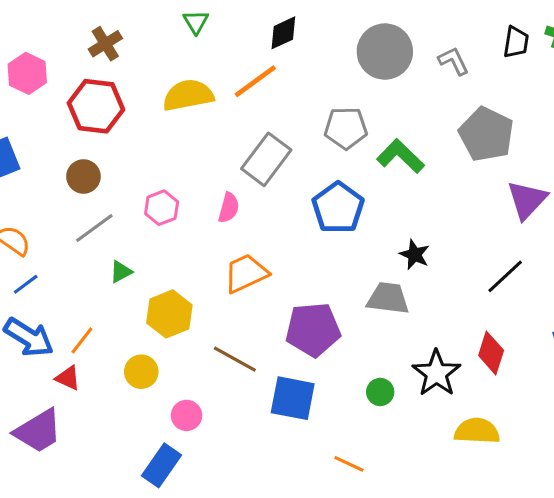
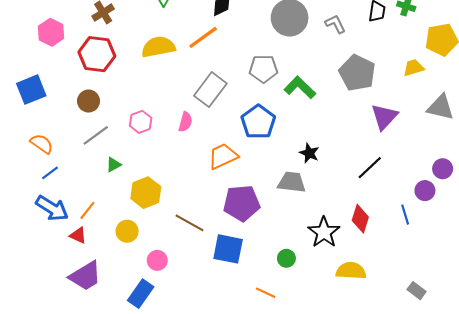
orange trapezoid: (246, 273) -> (223, 156), moved
green circle: (380, 392) -> (286, 258), moved
purple trapezoid: (38, 431) -> (85, 276), moved

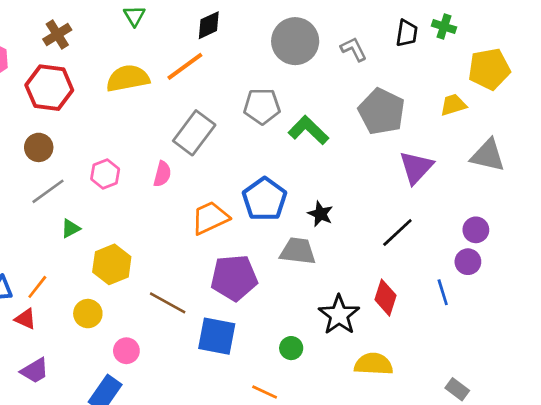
blue pentagon: (258, 122) -> (265, 199), moved
purple circle: (443, 169) -> (476, 230), moved
purple trapezoid: (85, 276) -> (35, 371), size x0.7

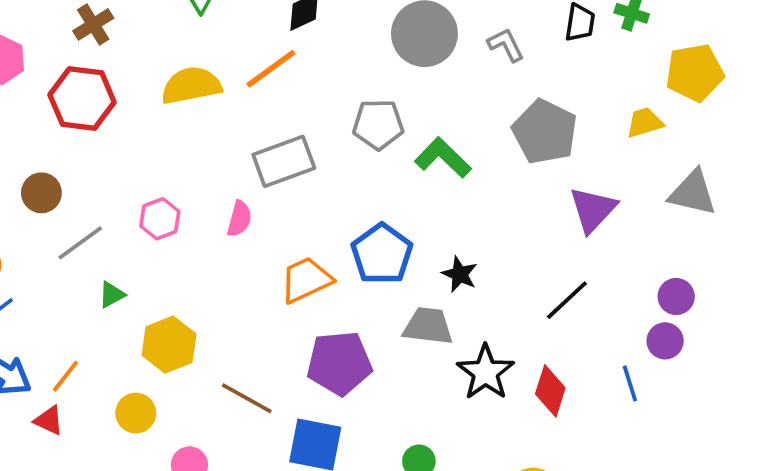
gray rectangle: (194, 133) -> (284, 161), turned 33
brown circle: (39, 147) -> (41, 193), moved
black star: (339, 315) -> (486, 372), moved

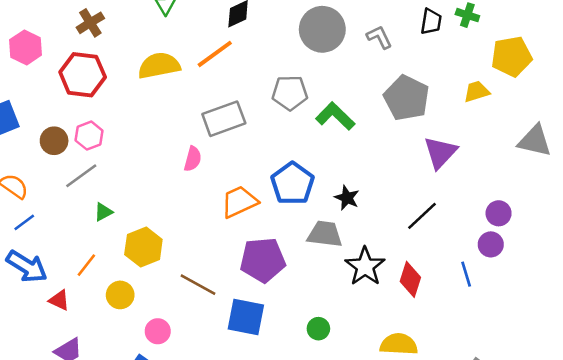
gray triangle: (693, 193) -> (535, 141), moved
pink hexagon: (160, 219) -> (89, 136), moved
orange line: (65, 376) -> (86, 265), moved

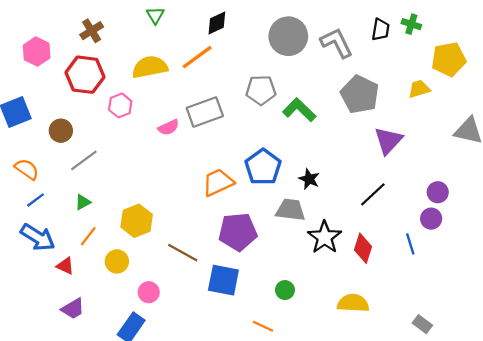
gray L-shape: (379, 37) -> (337, 43), size x1.5
pink hexagon: (89, 136) -> (120, 105), moved
pink semicircle: (193, 159) -> (169, 127), moved, turned 50
green triangle: (103, 212) -> (83, 202), moved

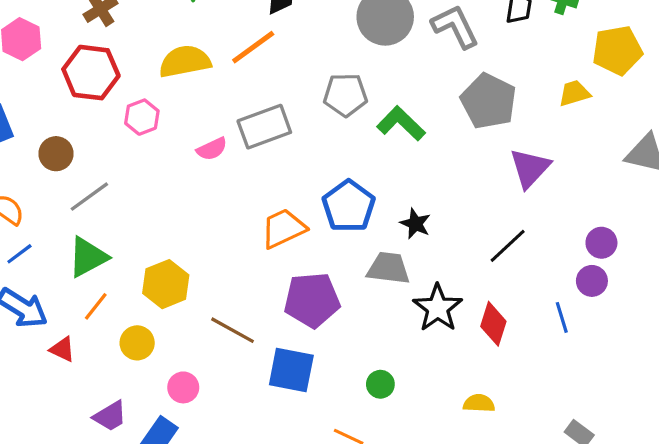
green triangle: (83, 202) -> (88, 257), size x1.8
yellow semicircle: (353, 303) -> (479, 403), size x0.7
purple trapezoid: (73, 309) -> (110, 416), moved

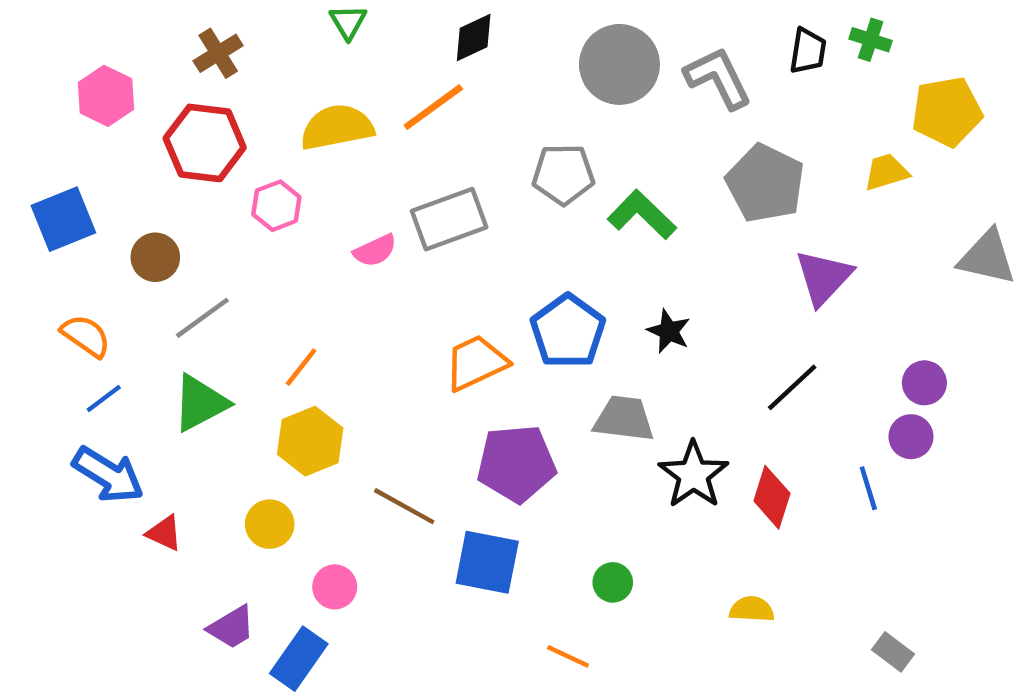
black star: (415, 224) -> (669, 331), moved
orange line: (96, 306) -> (301, 367), moved

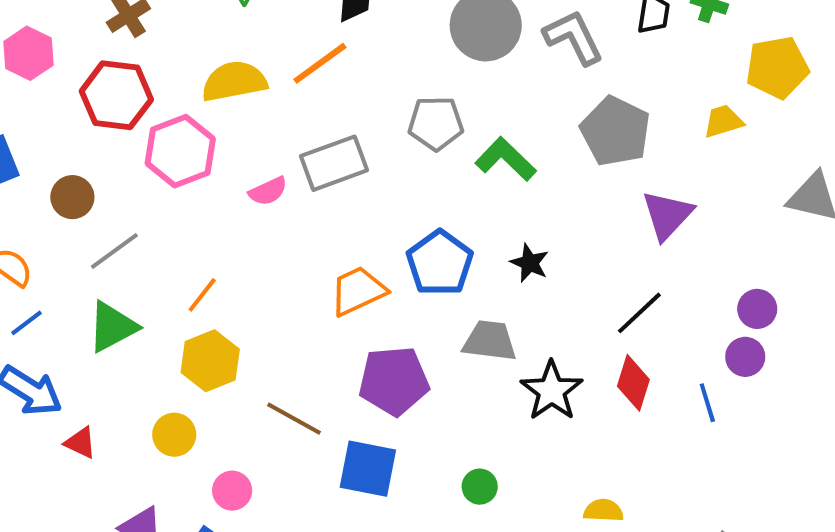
pink hexagon: (276, 206) -> (180, 151), size x1.6
red diamond: (772, 497) -> (633, 383), moved

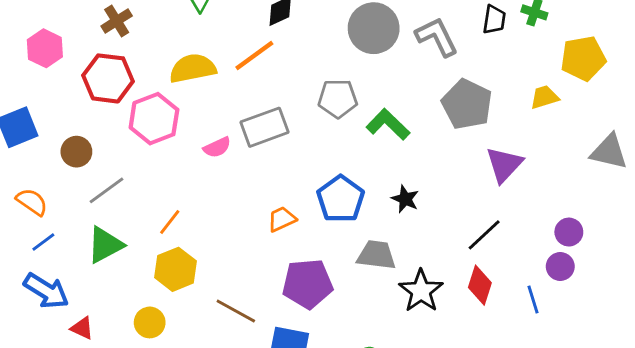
orange trapezoid: (358, 291) -> (282, 219), size x0.7

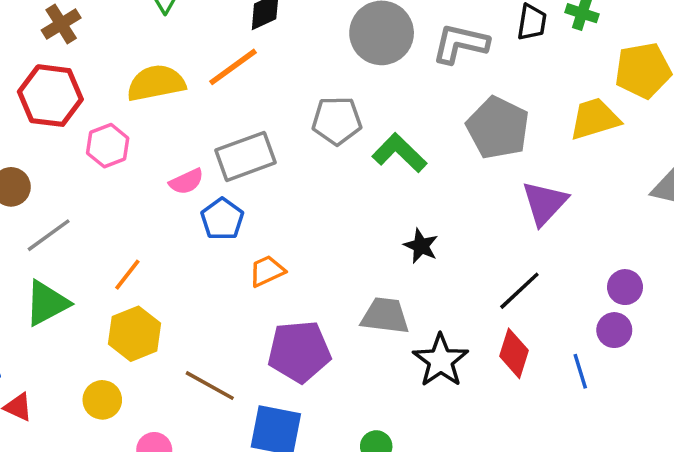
gray L-shape: (437, 37) -> (460, 44), turned -51
yellow trapezoid: (544, 97) -> (595, 119), size x1.4
pink hexagon: (154, 119) -> (108, 146), size x0.7
blue pentagon: (341, 199) -> (222, 219), moved, size x0.7

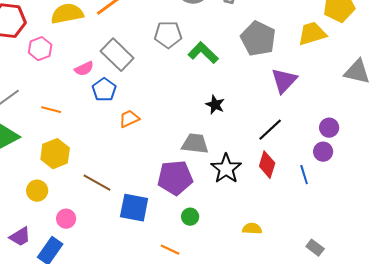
gray rectangle: (246, 156) -> (117, 55), turned 64
orange line: (127, 275) -> (51, 110), moved, turned 66
purple pentagon: (299, 352) -> (175, 178), moved

